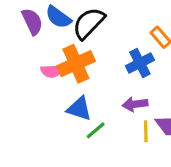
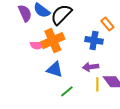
blue cross: (140, 63) -> (94, 40), turned 36
green line: (96, 130) -> (67, 91), moved

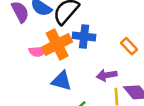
orange rectangle: (107, 24) -> (129, 46), moved
blue cross: (94, 40) -> (84, 36), moved

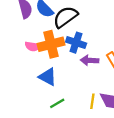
purple arrow: (107, 75) -> (90, 60), moved

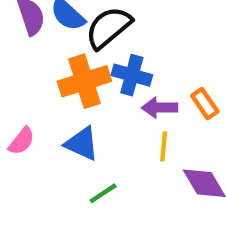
pink semicircle: (33, 46) -> (22, 141), moved, turned -56
yellow line: (92, 101) -> (164, 146), moved

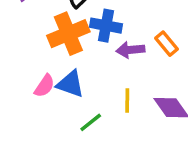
pink semicircle: (22, 141) -> (44, 86), moved
yellow line: (164, 146) -> (127, 100), moved

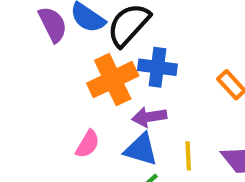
purple arrow: (130, 50) -> (149, 117), moved
blue triangle: (70, 84) -> (141, 150), moved

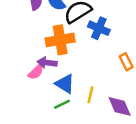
blue cross: (157, 67) -> (99, 28), moved
purple arrow: (149, 117) -> (47, 63), moved

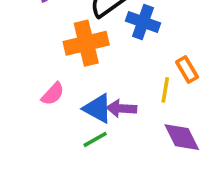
purple arrow: (47, 63) -> (121, 108), moved
yellow line: (90, 95) -> (165, 90), moved

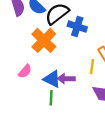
orange cross: (86, 43) -> (44, 40), turned -30
green line: (95, 139) -> (51, 98), turned -56

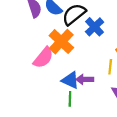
blue cross: (77, 27) -> (95, 27), turned 30
pink semicircle: (25, 71) -> (43, 58), moved, size x1.5

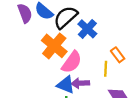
pink semicircle: (43, 58) -> (72, 62), moved

